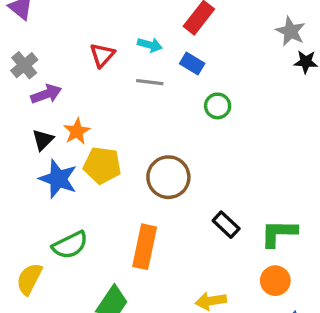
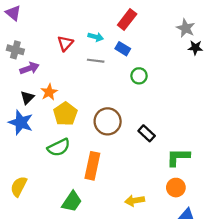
gray cross: (24, 65) -> (15, 50), turned -35
yellow pentagon: (102, 165) -> (65, 114), turned 30
blue star: (58, 179) -> (21, 122), moved
black rectangle: (226, 225) -> (147, 133), moved
green semicircle: (70, 245) -> (59, 147), moved

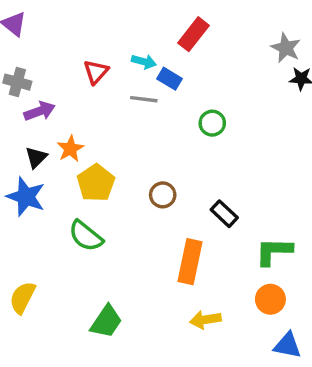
blue rectangle: (123, 49) -> (170, 79), moved
brown circle: (108, 121) -> (163, 195), size x0.6
green semicircle: (59, 147) -> (86, 236), turned 65
orange rectangle: (92, 166) -> (190, 262), moved

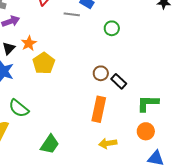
brown circle: (163, 195) -> (101, 73), moved
green semicircle: (86, 236) -> (19, 108), moved

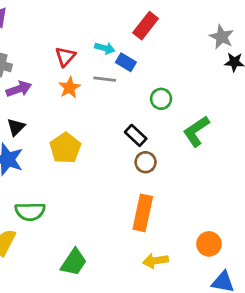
orange star: (29, 43) -> (69, 88), moved
black rectangle: (119, 81) -> (136, 135), moved
green L-shape: (148, 103) -> (196, 131), moved, turned -35
green semicircle: (19, 108) -> (30, 212), turned -40

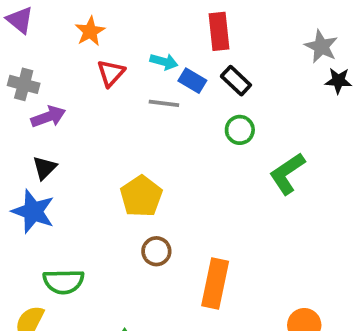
red rectangle: (146, 26) -> (219, 31), turned -44
orange star: (69, 88) -> (90, 31), moved
black rectangle: (136, 135) -> (236, 81), moved
yellow pentagon: (65, 148) -> (141, 196), moved
brown circle: (146, 162) -> (156, 251), moved

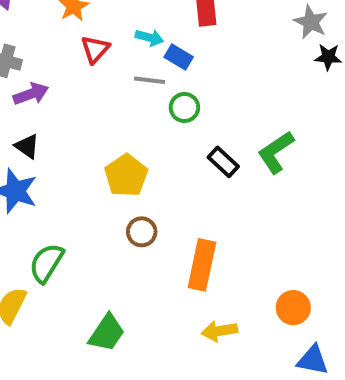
black rectangle: (236, 81) -> (223, 162), moved
green circle: (240, 130) -> (184, 107), moved
black triangle: (45, 168) -> (27, 146), turned -40
green semicircle: (63, 282) -> (46, 263), turned 123

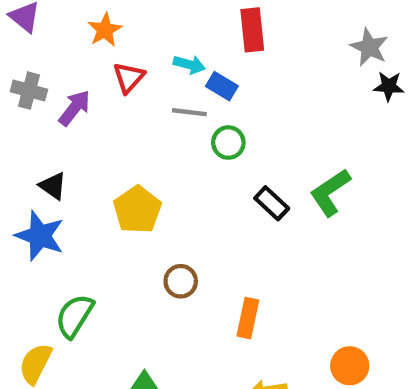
purple arrow: (31, 94) -> (74, 108), moved, turned -32
yellow pentagon: (126, 175) -> (137, 210), moved
orange rectangle: (202, 265) -> (248, 318), size x0.7

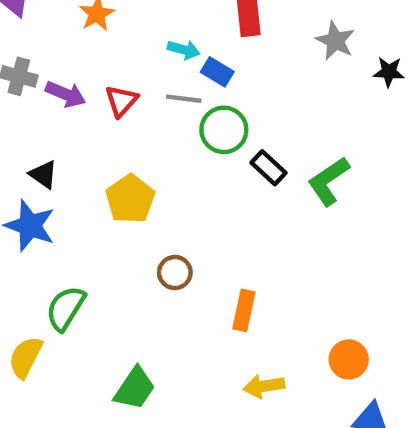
gray star: (369, 47) -> (335, 41), moved
red triangle: (129, 78) -> (121, 101), moved
purple arrow: (74, 108) -> (66, 94), turned 75
green circle: (228, 143) -> (224, 130), size x1.4
black rectangle: (272, 203) -> (268, 168), moved

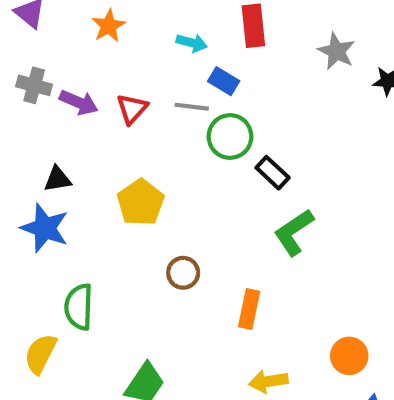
cyan arrow: (184, 50) -> (192, 43), moved
black triangle: (43, 174) -> (58, 179), turned -44
green L-shape: (329, 181) -> (294, 232), moved
green semicircle: (66, 308) -> (79, 307), turned -30

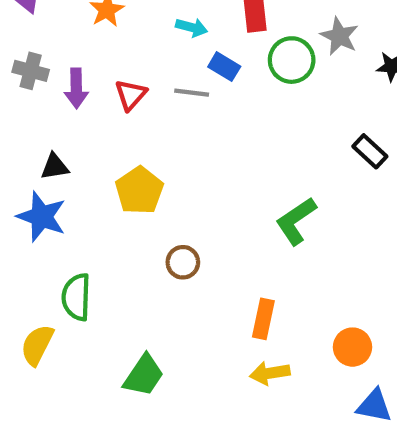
purple arrow: (79, 102) -> (76, 88), turned 66
green circle: (230, 137) -> (292, 60), moved
black rectangle: (273, 173) -> (370, 151), moved
orange rectangle: (249, 309) -> (263, 319), moved

